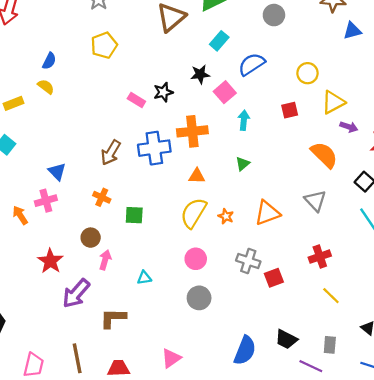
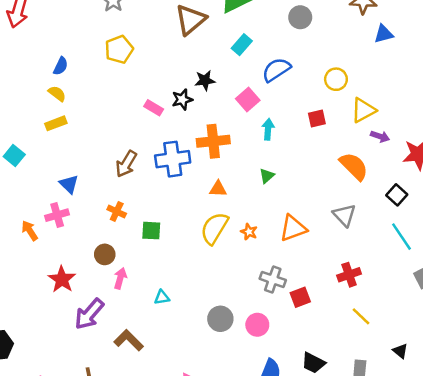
black star: (200, 74) -> (205, 80), moved
yellow rectangle: (13, 103) -> (56, 123), moved
pink circle: (196, 259) -> (257, 325), moved
brown L-shape: (113, 318) -> (129, 340), turned 44

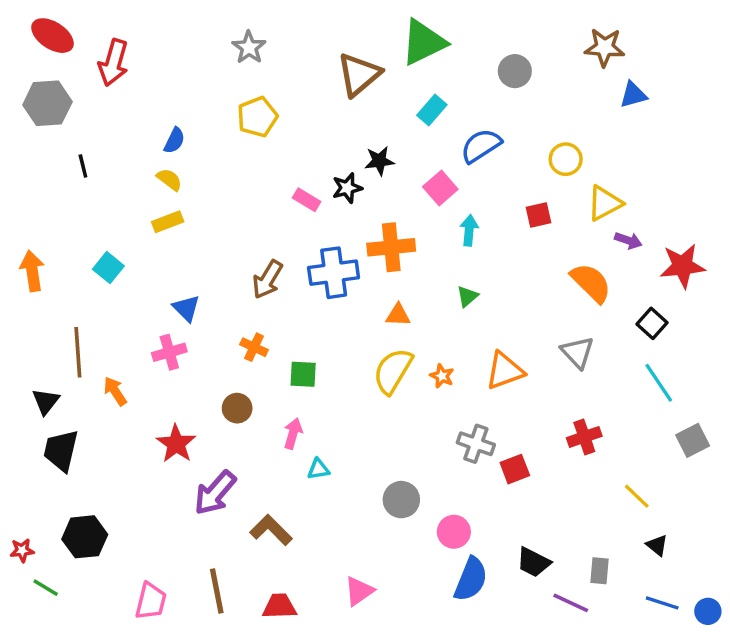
orange arrow: (30, 231) -> (115, 391), moved
pink arrow: (120, 278) -> (293, 434), moved
yellow line: (361, 316) -> (637, 496), moved
pink circle: (257, 325) -> (454, 532), moved

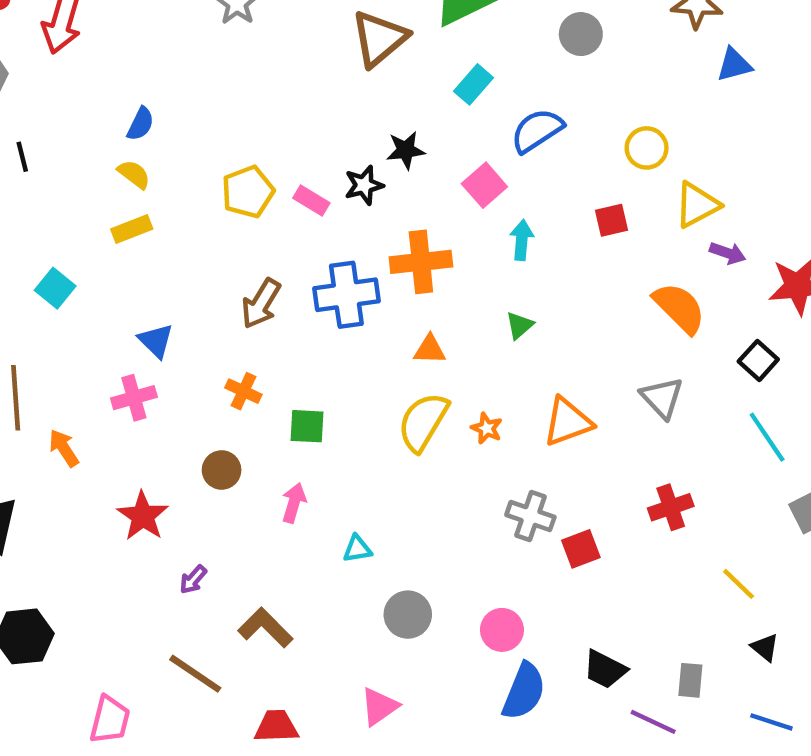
yellow pentagon: (257, 117) -> (248, 192), moved
cyan triangle: (318, 469) -> (357, 549), moved
purple arrow: (215, 493) -> (193, 580), size x0.5
gray circle: (401, 500) -> (408, 615), moved
brown line: (217, 591) -> (195, 674), moved, turned -45

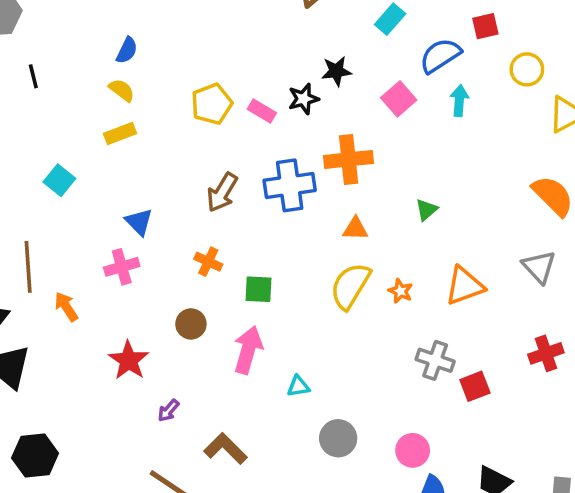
red square: (612, 220) -> (485, 26), moved
cyan arrow: (522, 240) -> (459, 101), moved
pink arrow: (294, 503) -> (248, 350), size x1.5

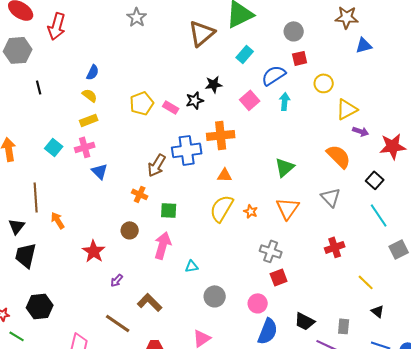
brown arrow: (222, 192) -> (157, 165), moved
green triangle: (426, 210) -> (285, 167), moved, size x1.5
pink cross: (122, 267) -> (85, 147), moved
orange triangle: (465, 286) -> (288, 208), turned -35
red square: (475, 386) -> (279, 277), moved

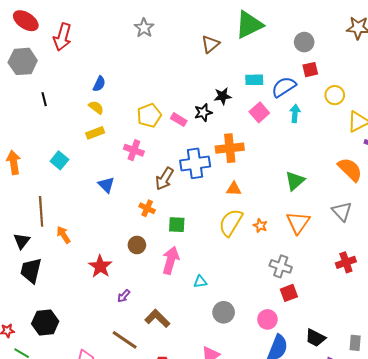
brown triangle: (202, 33) -> (210, 44), size x0.7
cyan rectangle: (245, 54) -> (254, 80), moved, turned 48
pink cross: (85, 147) -> (134, 150), moved, turned 36

